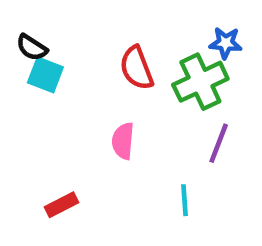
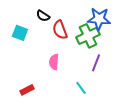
blue star: (226, 43) -> (99, 19), size x1.6
black semicircle: (32, 48) -> (43, 16), moved
cyan line: (184, 200) -> (81, 88), turned -32

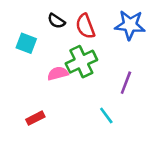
red semicircle: (60, 30) -> (85, 26), moved
green cross: (88, 36) -> (81, 62), moved
pink semicircle: (54, 62) -> (58, 73), moved, turned 70

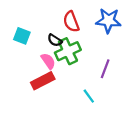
black semicircle: (56, 21) -> (55, 40), moved
pink semicircle: (58, 73) -> (48, 61), turned 70
red rectangle: (35, 118) -> (43, 81), moved, size x1.5

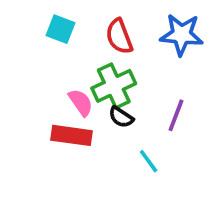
cyan square: (22, 36) -> (61, 29), moved
black semicircle: (55, 40) -> (121, 117), moved
red rectangle: (43, 81) -> (72, 135), turned 35

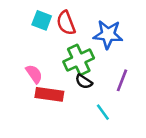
blue star: (182, 35) -> (108, 34), moved
red semicircle: (119, 36) -> (66, 23), moved
pink semicircle: (81, 102) -> (34, 74), moved

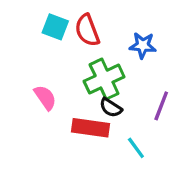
blue star: (108, 34) -> (143, 45), size x0.7
red rectangle: (49, 94) -> (91, 128), moved

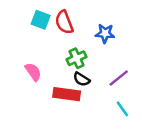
green cross: (104, 79) -> (77, 58), size x0.7
purple line: (161, 106) -> (119, 78), turned 30
cyan line: (136, 148) -> (122, 109), moved

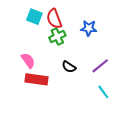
green cross: (77, 58) -> (57, 37), moved
red rectangle: (67, 94) -> (36, 79), moved

